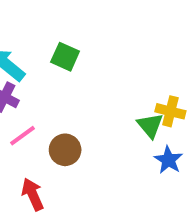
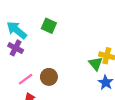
pink line: (23, 136) -> (26, 79), moved

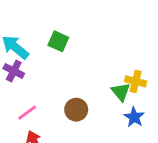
brown circle: (49, 77) -> (76, 110), moved

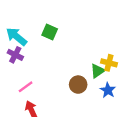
green triangle: (121, 92) -> (98, 71), turned 35
brown circle: (76, 110) -> (78, 85), moved

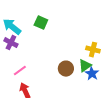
green triangle: (98, 71) -> (85, 66), moved

